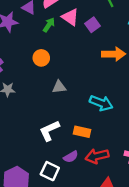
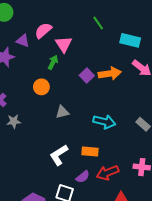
pink triangle: (70, 17) -> (64, 44), turned 30
green arrow: (49, 25) -> (53, 62), moved
purple square: (92, 25) -> (87, 76), moved

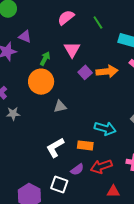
pink semicircle: (43, 30) -> (66, 18), moved
pink triangle: (64, 44) -> (72, 50), moved
green arrow: (53, 62) -> (45, 59), moved
orange circle: (41, 87) -> (41, 82), size x1.6
cyan arrow: (104, 122) -> (105, 128), moved

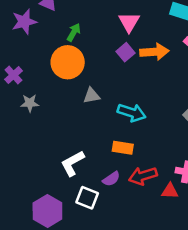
pink triangle: (72, 50) -> (129, 22), moved
cyan arrow: (105, 128) -> (132, 113), moved
white L-shape: (55, 148) -> (72, 163), moved
red triangle: (113, 191) -> (170, 191), moved

